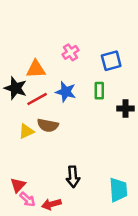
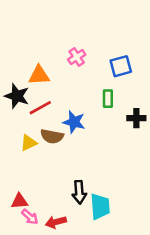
blue star: (66, 92) -> (74, 122), moved
red triangle: (18, 185) -> (19, 201), turned 42
cyan trapezoid: (118, 190) -> (100, 206), moved

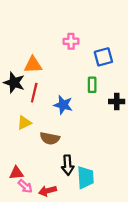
pink cross: (77, 57) -> (71, 41), moved, turned 32
red line: (40, 108) -> (34, 93), turned -48
brown semicircle: (52, 136) -> (50, 138), moved

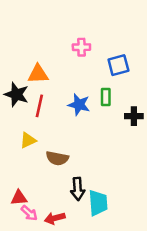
blue star: (63, 105) -> (79, 105), moved

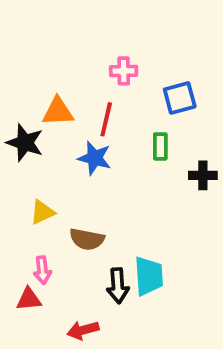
blue star: (79, 105) -> (95, 158), moved
red line: (39, 106) -> (106, 119), moved
cyan trapezoid: (98, 203) -> (149, 276), moved
pink arrow: (29, 213) -> (42, 270), moved, turned 42

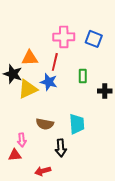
pink cross: (124, 71) -> (64, 37), size x1.5
blue square: (180, 98) -> (94, 39), moved, turned 36
yellow triangle: (42, 212) -> (28, 89), moved, size x1.5
cyan trapezoid: (149, 276) -> (77, 124), moved

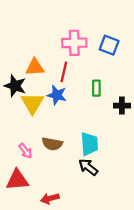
yellow triangle: (28, 89) -> (32, 103), turned -35
pink arrow: (22, 140) -> (25, 151), moved, turned -32
black arrow: (61, 148) -> (88, 167), moved, turned 132
red triangle: (15, 155) -> (17, 180), size x1.5

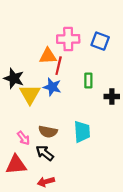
orange triangle: (35, 67) -> (48, 56), moved
black arrow: (88, 167) -> (45, 153), moved

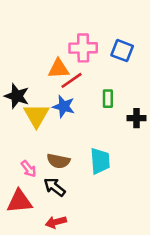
red line: (59, 66) -> (71, 80), turned 42

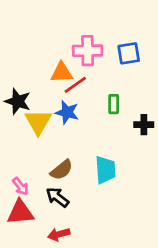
blue square: (122, 51) -> (129, 53), turned -30
brown semicircle: (58, 161) -> (62, 170), turned -50
pink arrow: (29, 169) -> (20, 186), moved

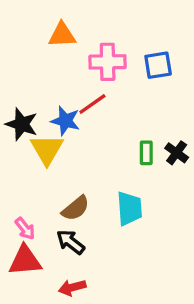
orange triangle: (62, 73) -> (62, 35), moved
green rectangle: (114, 104) -> (146, 153), moved
blue star: (67, 112) -> (65, 121), moved
black cross: (144, 125) -> (177, 153), turned 36

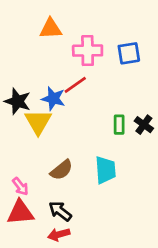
black arrow: (70, 242) -> (60, 211), moved

